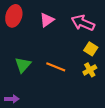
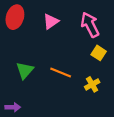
pink arrow: (83, 23) -> (90, 25), turned 40
yellow cross: (90, 70) -> (92, 84), moved

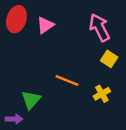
pink triangle: (51, 21) -> (45, 25), moved
green triangle: (25, 70) -> (31, 100), moved

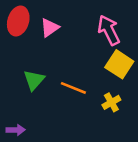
yellow square: (109, 59) -> (119, 64), size x1.5
green triangle: (31, 100) -> (34, 80), moved

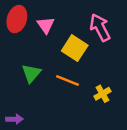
pink triangle: (50, 28) -> (46, 25), turned -30
yellow square: (119, 64) -> (75, 48), moved

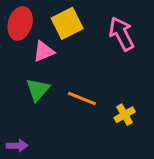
pink triangle: (46, 25) -> (44, 51), moved, turned 42
yellow square: (75, 48) -> (67, 23), moved, turned 30

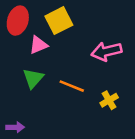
pink arrow: (122, 34) -> (106, 51), moved, turned -76

